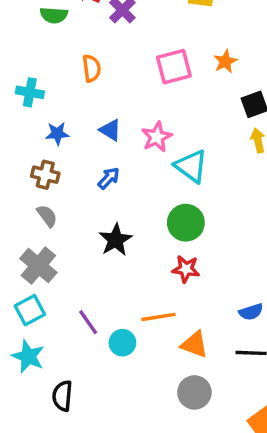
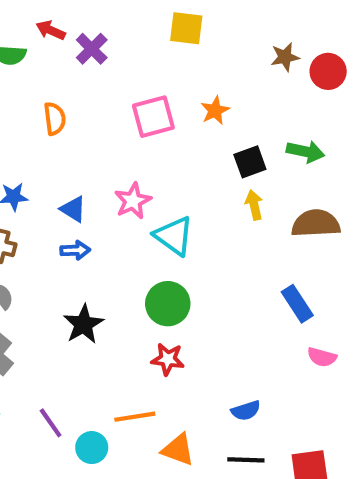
blue triangle: (110, 130) -> (73, 209), moved
blue arrow: (109, 178) -> (75, 250), turned 45

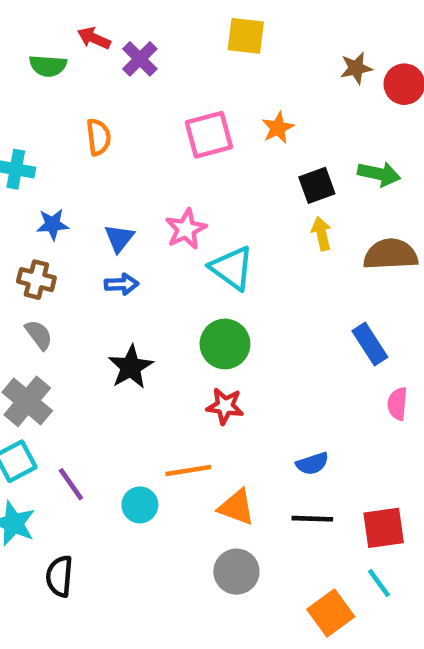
blue triangle: (73, 209) -> (119, 238), turned 36
pink semicircle: (322, 357) -> (397, 404), turned 80
purple line: (51, 423) -> (71, 484), moved

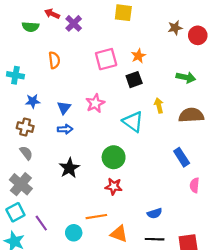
black square: (317, 185) -> (134, 80), moved
cyan triangle: (232, 268) -> (133, 122), moved

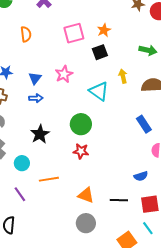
blue semicircle: (155, 213) -> (141, 176), moved
orange line: (96, 217) -> (49, 179), moved
purple line: (41, 223) -> (20, 194), moved
cyan circle: (74, 233) -> (22, 163), moved

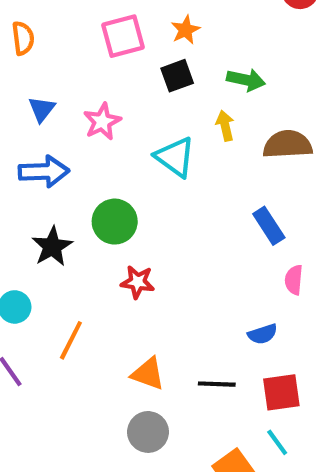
green arrow: (148, 50) -> (246, 80), moved
blue triangle: (35, 78) -> (42, 109), moved
blue arrow: (36, 98) -> (44, 172), size x1.6
green circle: (81, 124) -> (115, 222), moved
orange line: (49, 179) -> (71, 340), turned -54

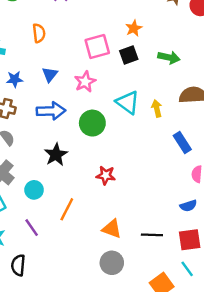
pink square: (123, 36) -> (97, 46), moved
yellow arrow: (225, 126) -> (157, 108), moved
green circle: (115, 222) -> (92, 123), moved
blue semicircle: (263, 334) -> (188, 206), moved

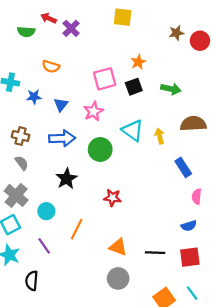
orange semicircle: (39, 33) -> (51, 66), turned 114
blue star: (15, 79) -> (34, 97), moved
cyan line: (187, 269) -> (192, 293), moved

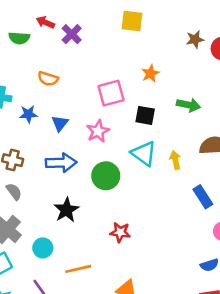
black square: (134, 87) -> (145, 115), moved, turned 30
orange line: (77, 229) -> (78, 269), turned 50

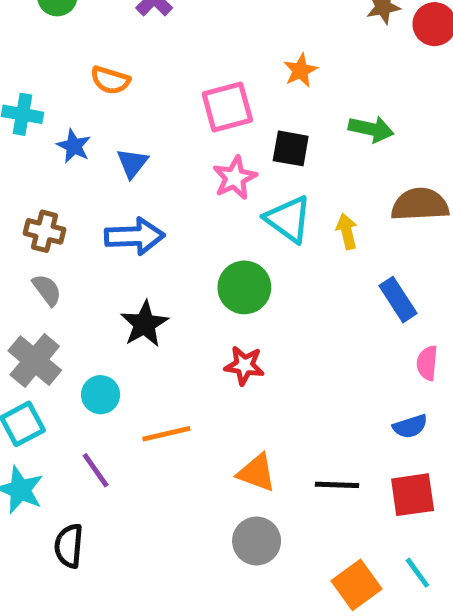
blue star: (28, 114) -> (74, 146), turned 30
pink star: (98, 131) -> (235, 178), moved
green circle: (106, 176) -> (244, 287), moved

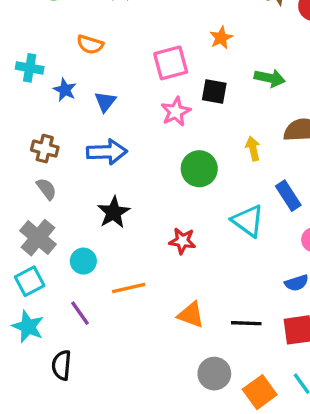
cyan triangle: (288, 219) -> (248, 221), moved
green circle: (244, 287) -> (199, 169), moved
gray circle: (257, 541) -> (214, 374), moved

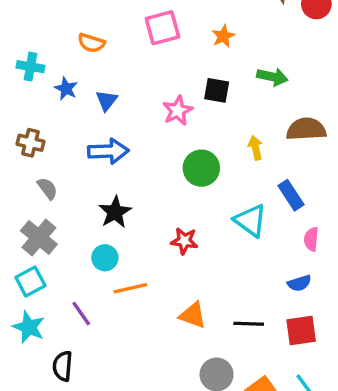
pink square: (171, 63) -> (162, 28), moved
brown cross: (45, 149) -> (30, 143), moved
cyan circle: (83, 261) -> (105, 258), moved

